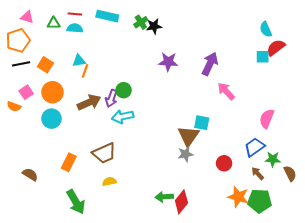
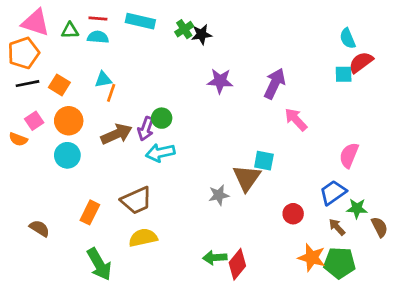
pink triangle: (27, 17) -> (35, 22), size x1.6
gray star: (185, 154) -> (219, 195), moved
yellow semicircle: (109, 182) -> (143, 238), size x1.5

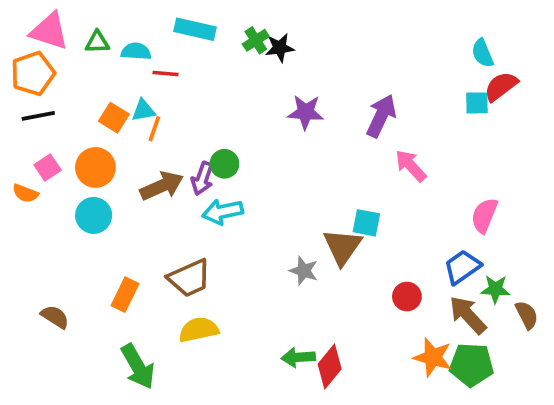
red line: (98, 18) -> (165, 73), moved
orange square: (59, 85) -> (114, 118), moved
gray star: (219, 195) -> (304, 271), turned 30
brown arrow: (337, 227) -> (468, 315), size x1.6

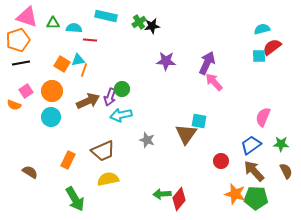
cyan semicircle: (483, 53) -> (262, 29), turned 98
pink arrow: (411, 166) -> (214, 82), moved
gray star: (304, 271) -> (147, 140), moved
green star: (495, 289) -> (281, 144), moved

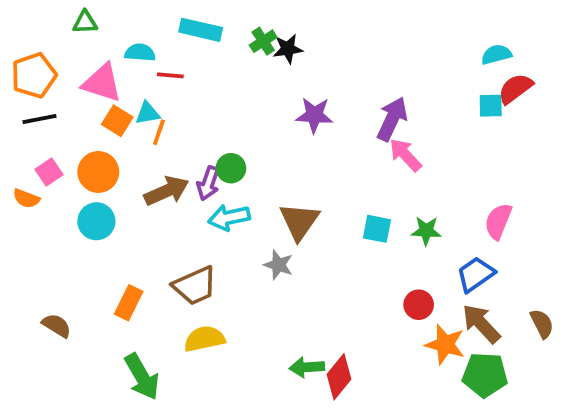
pink triangle: (27, 17) -> (102, 83), moved
green triangle: (53, 23) -> (85, 22), moved
brown triangle: (186, 134) -> (299, 221), moved
green star: (281, 144) -> (426, 231), moved
orange star: (235, 194) -> (445, 344), moved

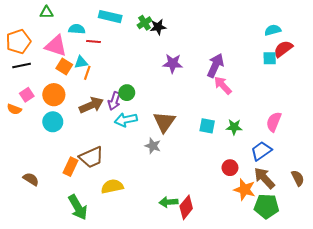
brown trapezoid: (195, 286) -> (91, 157), moved

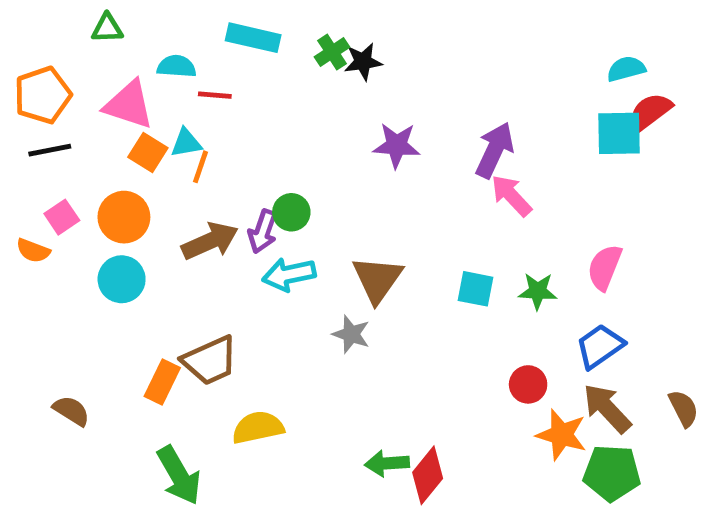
cyan square: (270, 58) -> (619, 133), size x1.5
pink semicircle: (274, 122) -> (605, 267), moved

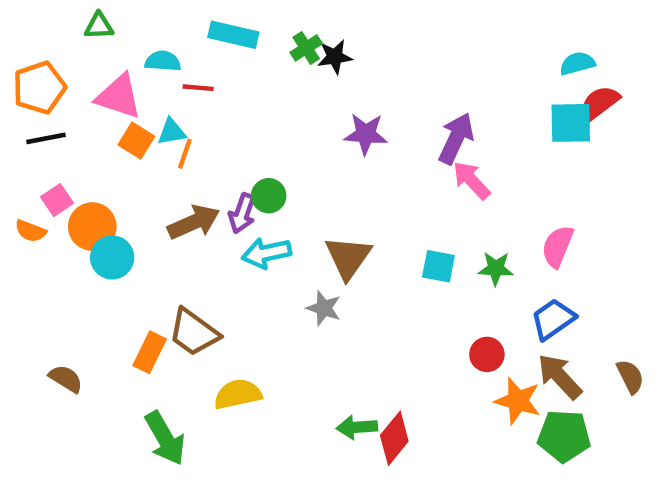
orange circle: (124, 217) -> (92, 227), moved
brown trapezoid: (210, 361) -> (194, 332), turned 60

